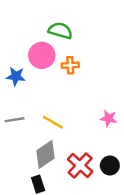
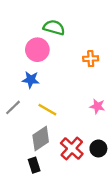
orange cross: (70, 65) -> (91, 59), moved
blue star: (16, 76) -> (31, 80), moved
gray line: (15, 120) -> (13, 107), turned -35

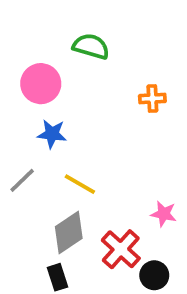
pink circle: (37, 50) -> (41, 84), moved
pink star: (97, 106) -> (164, 214), moved
black circle: (98, 148) -> (154, 275), moved

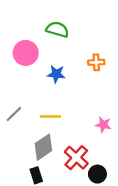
blue star: (52, 134) -> (56, 74), moved
yellow line: (80, 184) -> (50, 116), turned -30
pink star: (164, 214) -> (103, 125), moved

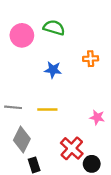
pink circle: (26, 53) -> (22, 35), moved
gray line: (14, 114) -> (13, 107), turned 49
gray diamond: (43, 147) -> (22, 140), moved, turned -30

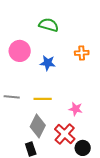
pink circle: (22, 35) -> (20, 51), moved
pink star: (97, 117) -> (76, 109), moved
gray diamond: (22, 140) -> (38, 126), moved

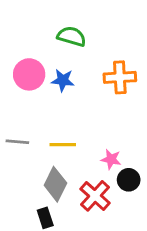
orange cross: (82, 53) -> (120, 77), size x1.5
blue star: (48, 63) -> (63, 80), moved
black circle: (83, 148) -> (129, 180), moved

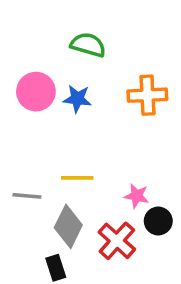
gray line: (17, 142) -> (27, 196), moved

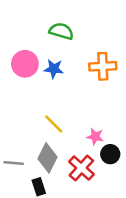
yellow line: (77, 178) -> (54, 124), turned 45
gray line: (27, 196) -> (14, 163), moved

